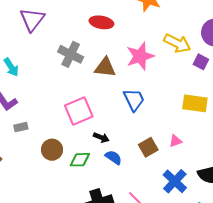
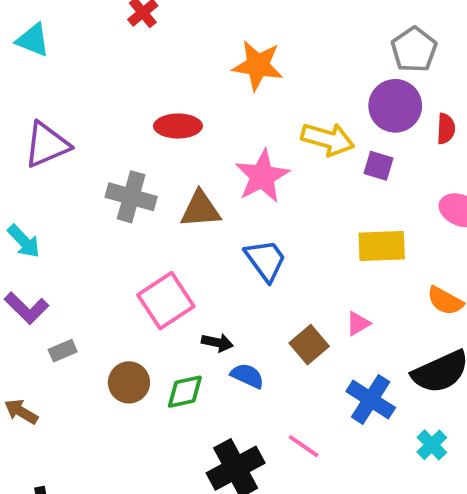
purple triangle: (32, 20) -> (47, 145), turned 40

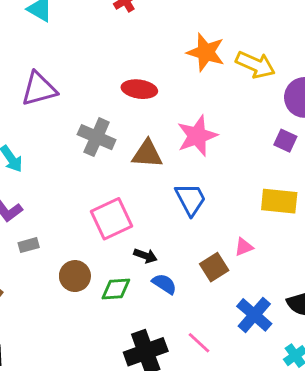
yellow arrow: (328, 139) -> (255, 65), moved
pink triangle: (358, 323) -> (244, 247), moved

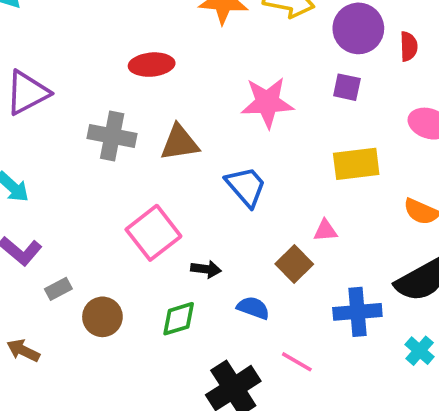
pink star: (197, 136) -> (267, 102), moved, turned 30
pink triangle: (244, 247) -> (325, 231), turned 30
brown circle: (75, 276) -> (102, 317), moved
blue semicircle: (164, 284) -> (253, 308), moved
blue cross: (254, 315) -> (357, 312), turned -33

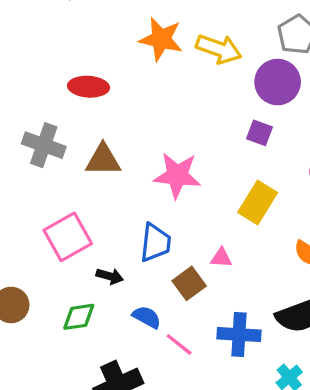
pink star: (267, 102) -> (177, 175), moved
yellow rectangle: (356, 164) -> (258, 202), turned -60
blue trapezoid: (246, 186) -> (155, 243), moved, turned 39
pink line: (297, 362) -> (179, 344), moved

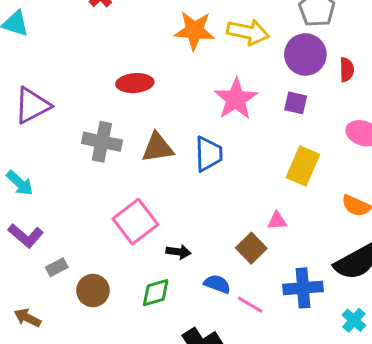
pink star: (177, 175) -> (236, 99), moved, turned -30
blue trapezoid: (155, 243) -> (208, 154), moved

